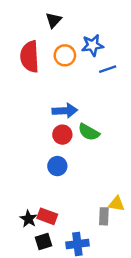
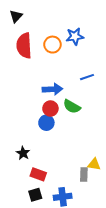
black triangle: (54, 20) -> (16, 16), moved
blue line: (108, 69) -> (87, 77), moved
blue circle: (57, 166) -> (46, 123), moved
black star: (28, 219) -> (23, 153), moved

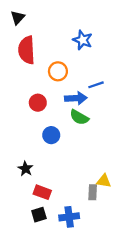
blue star: (75, 36) -> (83, 40), turned 30
orange circle: (52, 45) -> (58, 71), moved
blue arrow: (52, 89) -> (76, 98), moved
red circle: (50, 108) -> (38, 103), moved

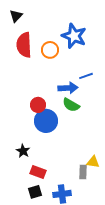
blue star: (83, 40) -> (74, 36), size x1.4
orange circle: (58, 71) -> (50, 50), moved
red circle: (38, 103) -> (38, 105), moved
blue circle: (51, 135) -> (46, 121), size x1.5

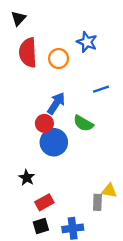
blue star: (74, 36) -> (87, 42), size x0.7
blue arrow: (68, 88) -> (56, 103), moved, turned -54
red rectangle: (38, 172) -> (44, 202), turned -49

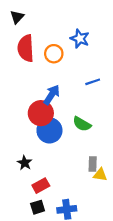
red circle: (44, 123) -> (41, 113), size x1.5
green semicircle: (83, 123) -> (82, 124), moved
gray rectangle: (97, 202) -> (93, 164), moved

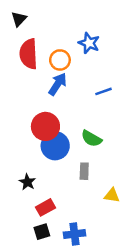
blue arrow: (52, 95) -> (58, 84), moved
gray rectangle: (93, 164) -> (84, 171), moved

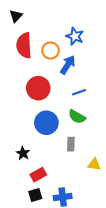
blue arrow: (58, 84) -> (68, 65), moved
blue line: (103, 91) -> (79, 92), moved
red circle: (45, 126) -> (38, 88), moved

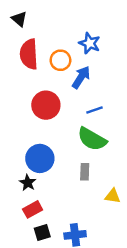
black triangle: (16, 16) -> (19, 19), turned -32
green semicircle: (77, 117) -> (92, 139), size x1.4
blue circle: (46, 123) -> (40, 158), moved
red rectangle: (38, 175) -> (33, 209), moved

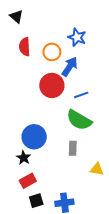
red semicircle: (29, 54) -> (25, 47), size x0.7
red circle: (46, 105) -> (52, 85), moved

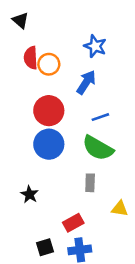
orange circle: (52, 52) -> (49, 64), moved
red circle: (52, 85) -> (49, 111), moved
blue circle: (34, 137) -> (49, 144), moved
red rectangle: (28, 181) -> (73, 223), moved

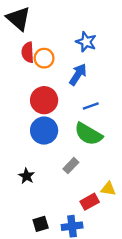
black triangle: (20, 20) -> (18, 18), size x1.6
gray rectangle: (90, 183) -> (71, 166), moved, turned 42
red rectangle: (73, 223) -> (90, 202), moved

